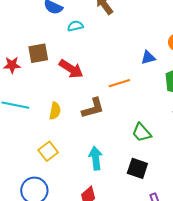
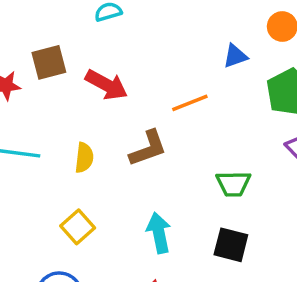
green trapezoid: (142, 133) -> (233, 184), turned -45

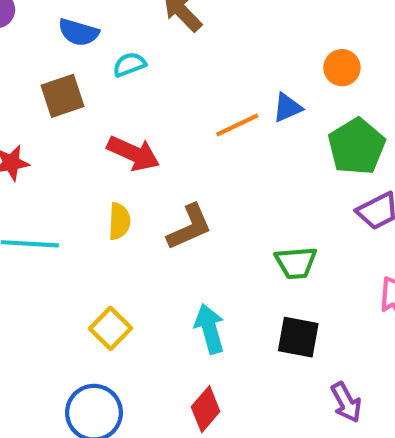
brown square: (49, 62) -> (62, 96), moved
orange line: (190, 103) -> (237, 125), moved
yellow semicircle: (84, 158) -> (119, 221), moved

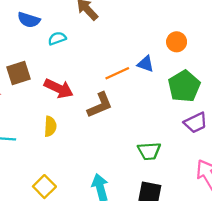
brown square: (62, 96) -> (19, 73), moved
blue triangle: (287, 108) -> (146, 64), turned 42
brown L-shape: (189, 227) -> (100, 105), moved

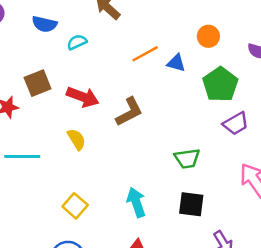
orange line: (117, 73) -> (145, 54), moved
yellow semicircle: (50, 126) -> (77, 139), turned -30

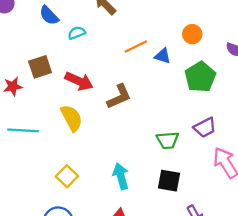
blue semicircle: (44, 24) -> (49, 15), turned 30
purple trapezoid: (236, 123) -> (205, 128), moved
yellow semicircle: (77, 139) -> (72, 118), size x1.4

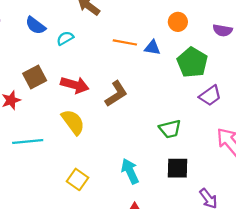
orange line: (136, 46) -> (125, 42), turned 45
purple trapezoid: (205, 128) -> (210, 96), moved

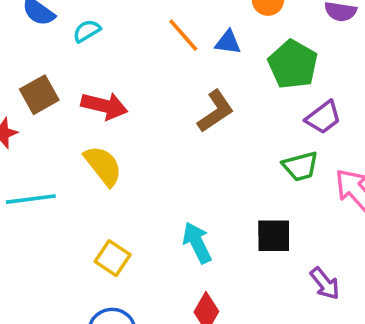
orange line: (125, 42) -> (183, 35), turned 40
brown L-shape: (116, 94) -> (216, 111), moved
green trapezoid: (170, 129) -> (300, 166), moved

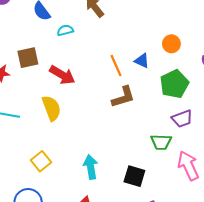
orange line: (183, 35) -> (116, 66), moved

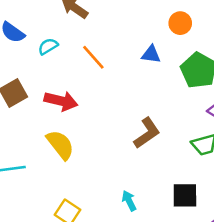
orange line: (116, 66) -> (93, 57), moved
brown L-shape: (123, 97) -> (147, 133), moved
cyan arrow: (91, 167) -> (129, 201), size x0.7

